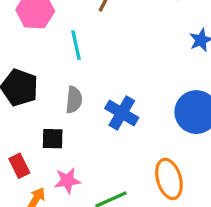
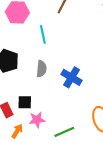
black square: (53, 139) -> (25, 102), moved

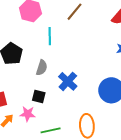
black square: (25, 102) -> (39, 97), moved

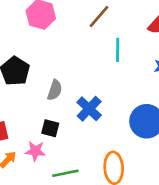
cyan line: (50, 36) -> (118, 50), moved

